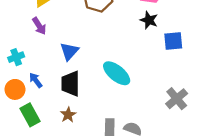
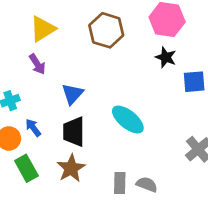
brown star: (68, 115) -> (71, 168), size x1.5

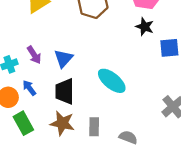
purple arrow: (37, 64) -> (34, 55), moved
brown star: (71, 168) -> (62, 123), turned -30
gray rectangle: (120, 183) -> (94, 127), moved

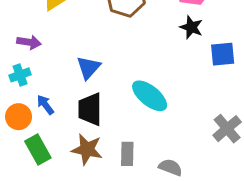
purple arrow: (34, 55) -> (29, 42), moved, turned -48

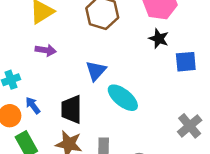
purple arrow: (29, 42) -> (46, 50), moved
blue triangle: (89, 68) -> (96, 71), moved

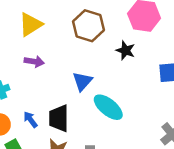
black star: (159, 39) -> (126, 50), moved
blue arrow: (33, 105) -> (30, 120), moved

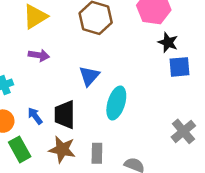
black star: (126, 50) -> (168, 42), moved
cyan ellipse: (108, 107) -> (116, 103), turned 68

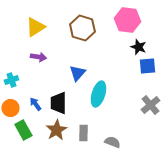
gray cross: (183, 131) -> (150, 105), moved
brown star: (62, 149) -> (56, 130), turned 30

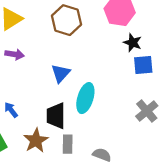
black trapezoid: (58, 103) -> (56, 116), moved

